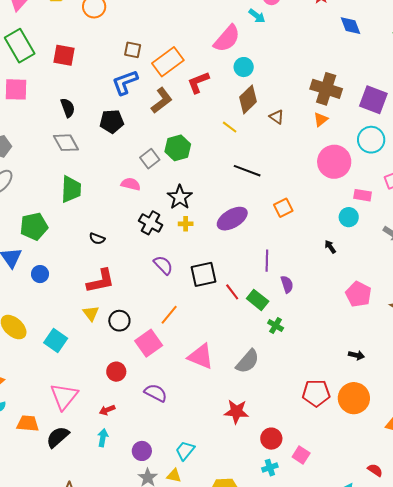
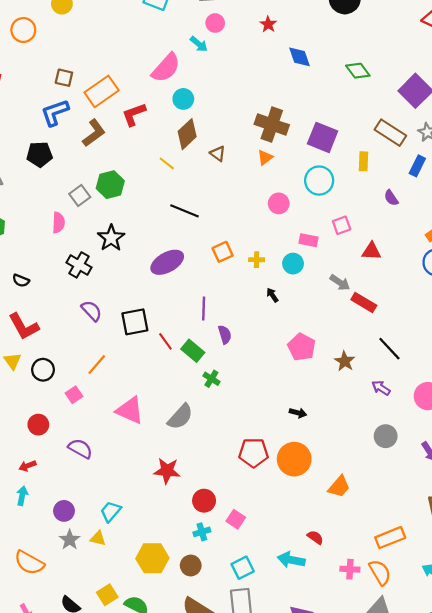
pink circle: (334, 162) -> (279, 203), size x0.6
pink semicircle: (131, 184) -> (58, 223), turned 78
yellow cross: (186, 224) -> (257, 260), moved
red L-shape: (101, 281) -> (24, 326), turned 72
pink square: (149, 343) -> (74, 395), size x0.6

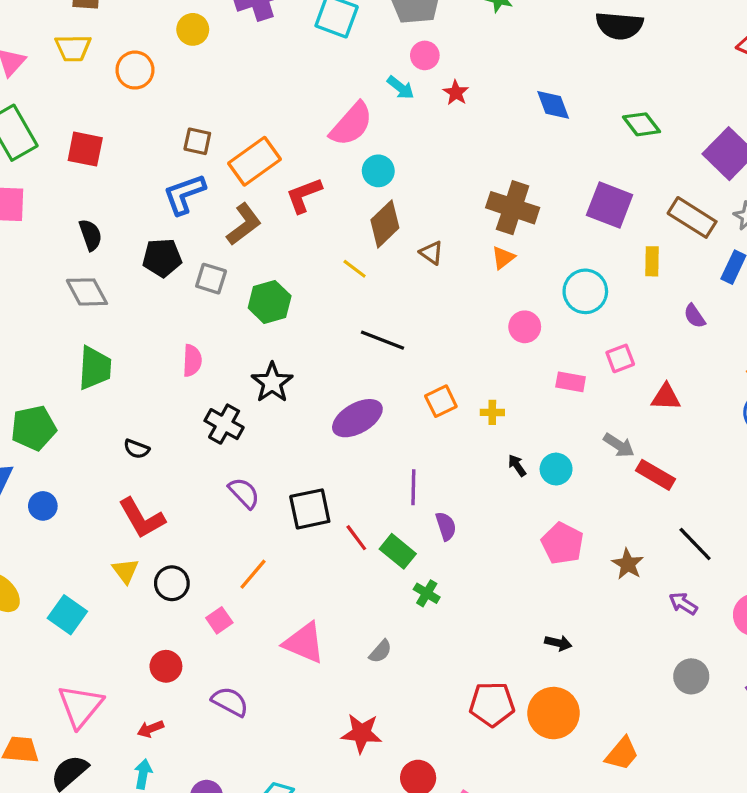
red star: (268, 24) -> (456, 93), moved
purple square: (323, 137) -> (610, 205), moved
gray square: (80, 196) -> (211, 279), moved, turned -36
cyan circle: (293, 264) -> (556, 469), moved
gray semicircle: (180, 417) -> (380, 651), size x0.6

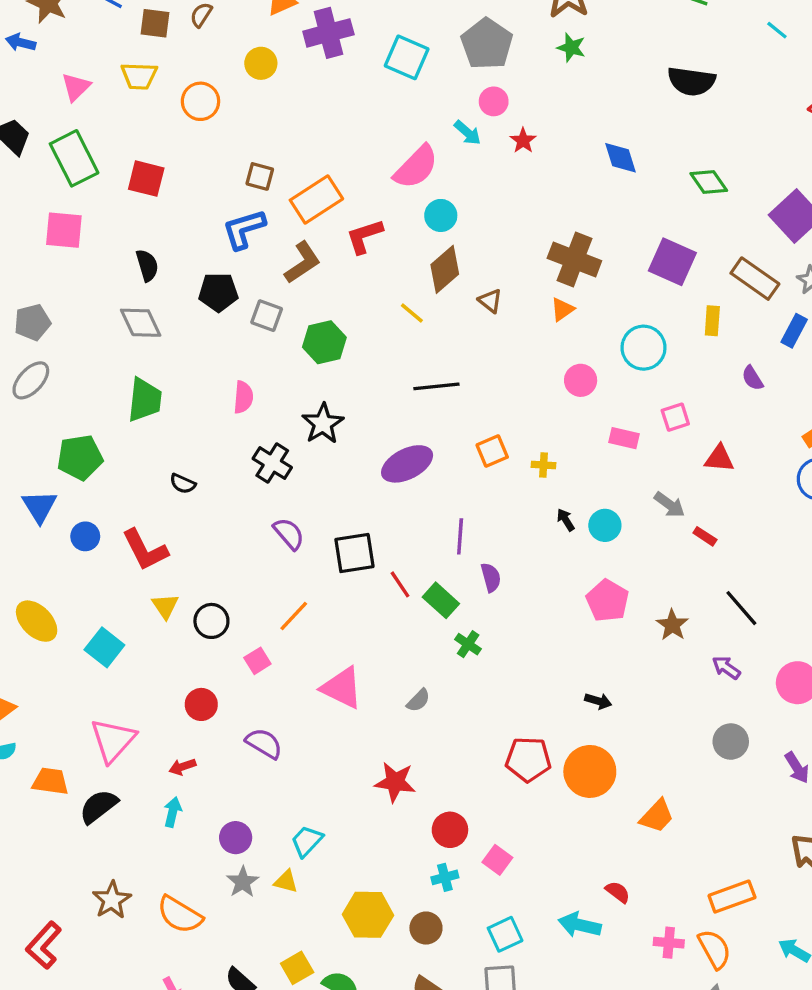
black line: (383, 340) -> (436, 386), turned -30
red rectangle: (656, 475) -> (705, 536), size x0.6
red L-shape: (142, 518) -> (145, 550), moved

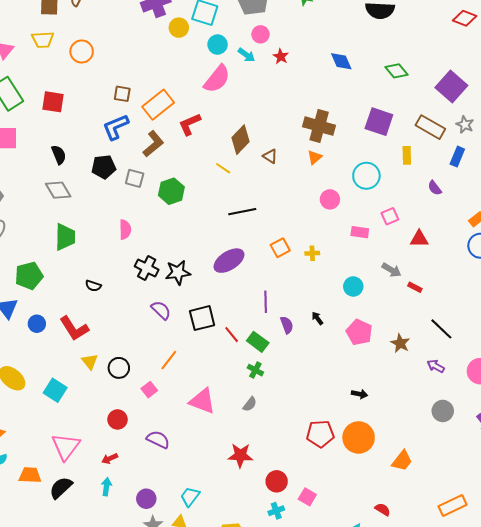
yellow circle: (261, 63) -> (179, 28), moved
cyan circle: (441, 215) -> (218, 45), moved
black star: (323, 424) -> (178, 272), moved, turned 30
black arrow: (566, 520) -> (317, 318), moved
green cross: (468, 644) -> (255, 370), moved

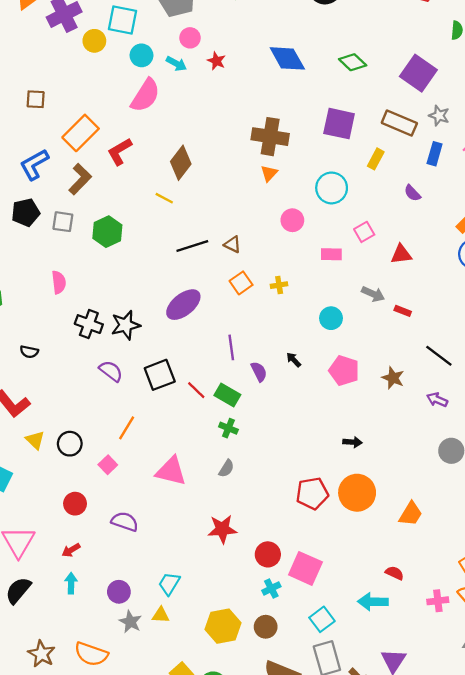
blue diamond: (341, 61) -> (287, 58), size x1.4
brown square: (122, 94) -> (36, 99), moved
yellow rectangle: (407, 155) -> (376, 159), turned 36
brown triangle: (270, 156) -> (232, 244), moved
pink square: (307, 497) -> (305, 568), size x1.6

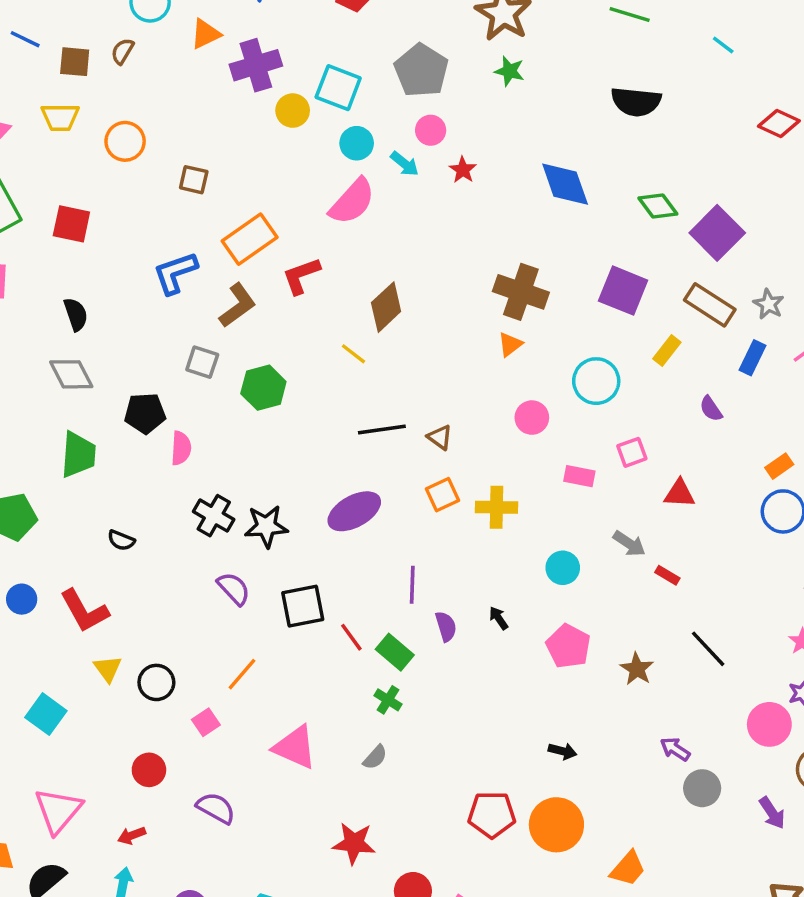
purple square: (418, 73) -> (717, 233), moved
black pentagon: (26, 212) -> (145, 413), moved
yellow cross: (279, 285) -> (496, 507), size x1.6
purple arrow: (437, 400) -> (675, 749), moved

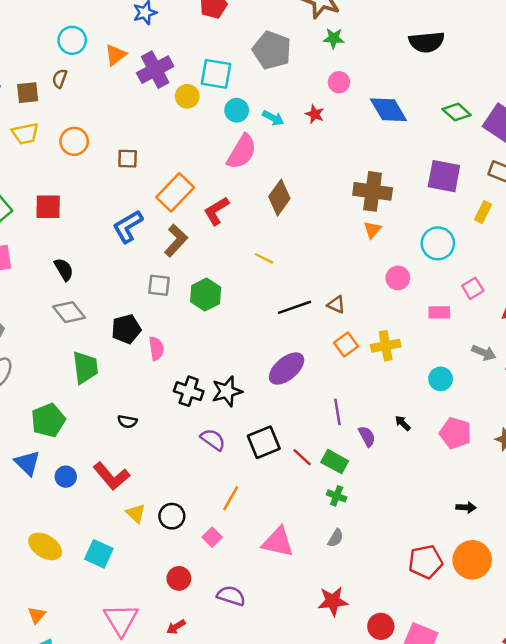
pink circle: (431, 130) -> (339, 82), moved
brown diamond: (386, 307) -> (279, 198), moved

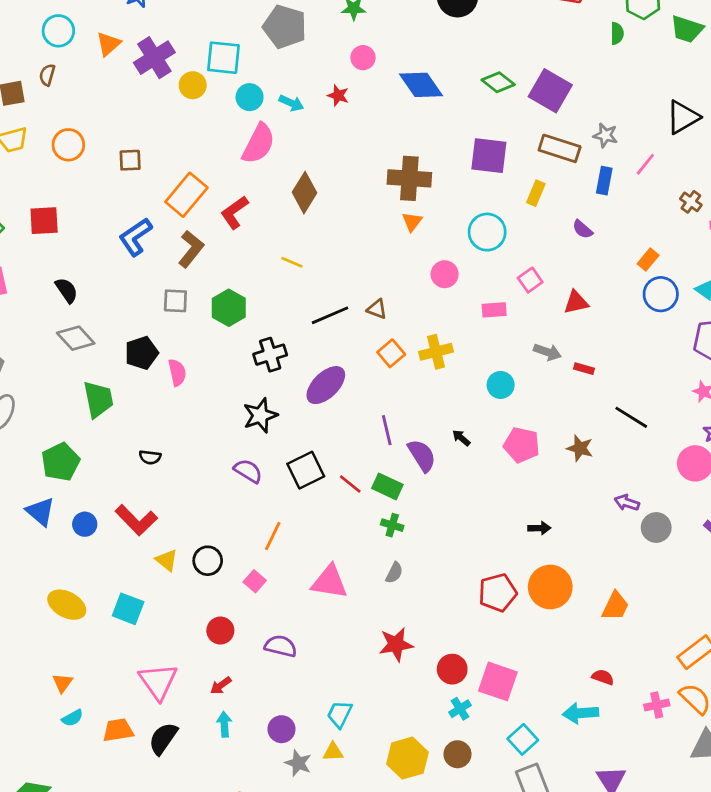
black cross: (189, 391) -> (270, 355), moved, turned -32
purple semicircle: (367, 436) -> (422, 456), size x1.4

